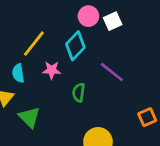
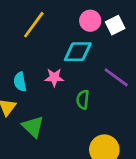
yellow line: (34, 44) -> (34, 25), moved
cyan diamond: (75, 46) -> (78, 52), turned 48

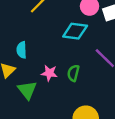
pink star: (54, 77) -> (49, 73), moved

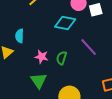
green triangle: (27, 90) -> (39, 81), moved

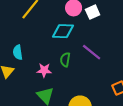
green semicircle: (62, 58) -> (65, 60), moved

